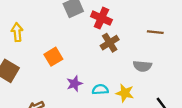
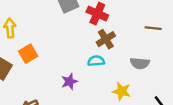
orange square: (53, 57) -> (28, 54), moved
cyan semicircle: (100, 90) -> (96, 61), moved

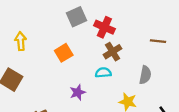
orange square: (28, 54) -> (64, 53), moved
gray semicircle: (140, 63) -> (145, 75), turned -84

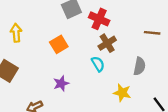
cyan semicircle: (103, 73) -> (98, 64), turned 63
purple star: (78, 92) -> (61, 84), moved

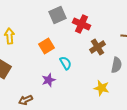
brown cross: (107, 43) -> (98, 47), moved
cyan semicircle: (98, 64) -> (66, 63), moved

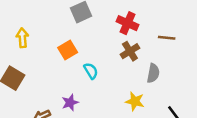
red cross: (82, 24) -> (128, 23), moved
purple star: (49, 80) -> (70, 103), moved

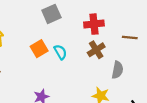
red cross: (128, 23) -> (94, 24), turned -30
cyan semicircle: (91, 71) -> (60, 52), moved

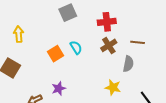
brown line: (130, 37) -> (138, 42), moved
orange square: (39, 49) -> (56, 54), moved

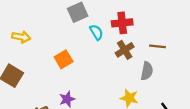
yellow arrow: (19, 34) -> (21, 37), turned 105
cyan semicircle: (76, 47) -> (96, 32), moved

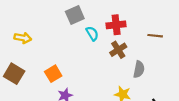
brown line: (157, 46) -> (155, 36), moved
orange square: (64, 59) -> (53, 74), moved

